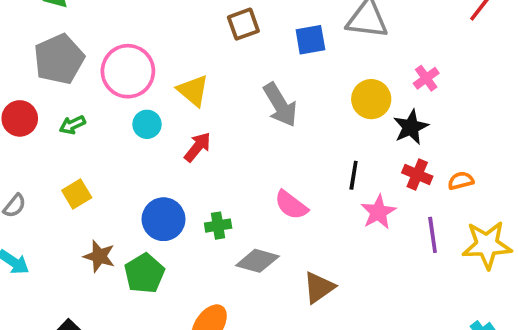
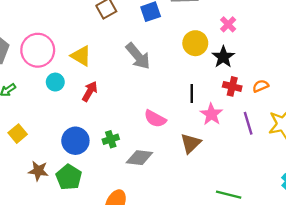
brown triangle: (319, 287) -> (191, 143), moved

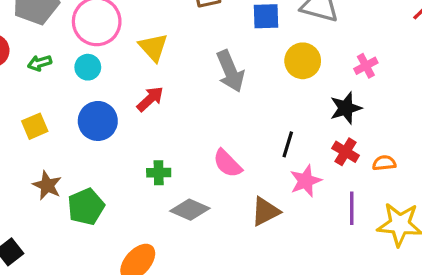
yellow circle: (195, 43) -> (303, 61), moved
cyan circle: (55, 82) -> (88, 67), moved
blue circle: (75, 141) -> (98, 121), moved

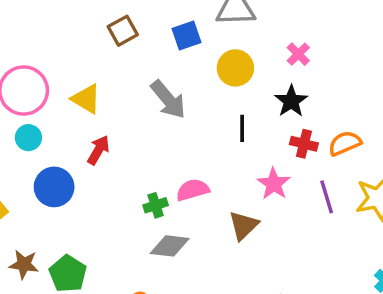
black line: (288, 144) -> (242, 128), moved
pink semicircle: (227, 163) -> (193, 190), turned 136
orange semicircle: (384, 163) -> (345, 143), size x1.4
green cross: (159, 173) -> (156, 205), moved

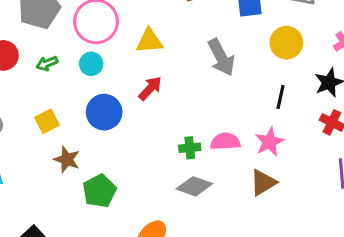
yellow triangle: (86, 99) -> (149, 41), turned -48
pink star: (274, 184) -> (269, 142), moved
brown star: (24, 264) -> (67, 159), moved

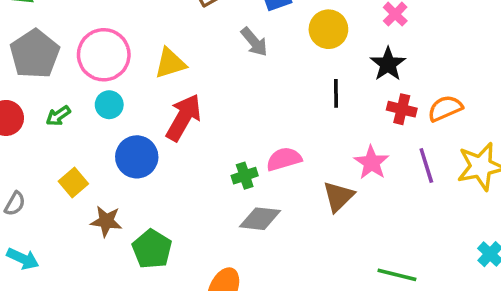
gray arrow: (221, 57) -> (254, 42), moved, size x0.7
red arrow: (150, 88) -> (184, 117), size x1.5
pink star: (269, 142) -> (371, 163), moved

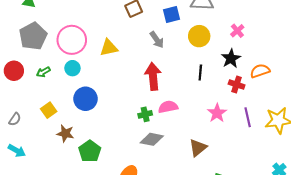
orange semicircle: (445, 108) -> (260, 71), moved
red arrow: (184, 117) -> (153, 76), moved, turned -40
brown triangle: (338, 196) -> (198, 148), moved

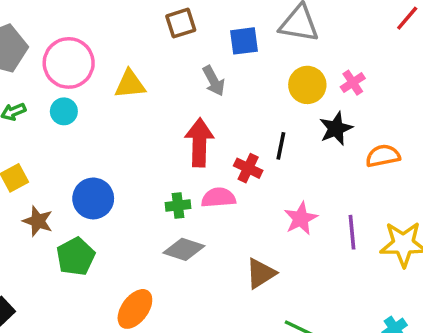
yellow circle: (199, 36) -> (307, 85), moved
red cross: (237, 84) -> (248, 168), moved
blue circle: (85, 99) -> (93, 198), moved

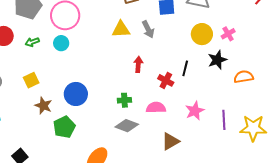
yellow triangle: (130, 84) -> (121, 29), moved
red arrow: (199, 143) -> (138, 64), size x0.6
pink semicircle: (218, 198) -> (156, 108), moved

